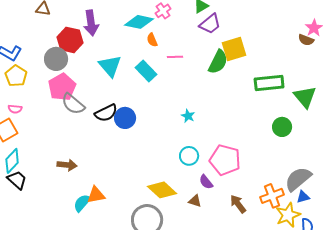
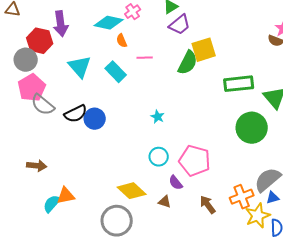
green circle: (282, 127) -> (252, 128), size x1.6

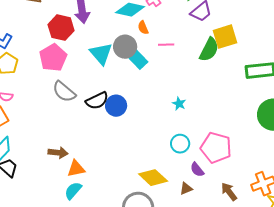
gray circle: (26, 60) -> (125, 47), moved
pink pentagon: (32, 88) -> (53, 58), moved
orange triangle: (66, 196) -> (76, 169), moved
brown triangle: (165, 202) -> (186, 189), turned -40

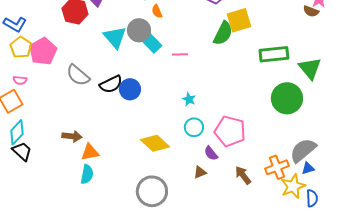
pink line: (166, 45) -> (180, 54), moved
pink pentagon: (53, 58) -> (43, 51), moved
cyan star: (179, 104) -> (189, 99), moved
yellow diamond: (153, 178) -> (155, 143), moved
cyan semicircle: (73, 191) -> (87, 174), turned 150

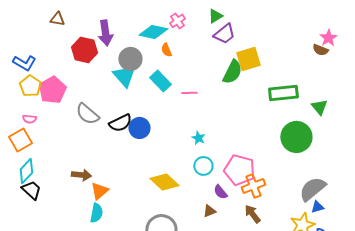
gray circle: (139, 30) -> (130, 59), moved
green triangle: (310, 68) -> (319, 107), size x0.7
orange triangle: (90, 152) -> (99, 191), turned -30
orange cross: (277, 167) -> (253, 186), moved

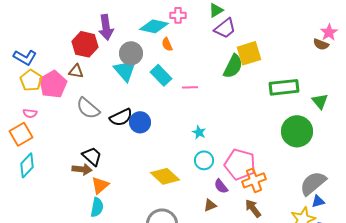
brown triangle: (57, 19) -> (76, 71), moved
pink cross: (177, 21) -> (178, 15), turned 35
black trapezoid: (31, 190) -> (92, 156), moved

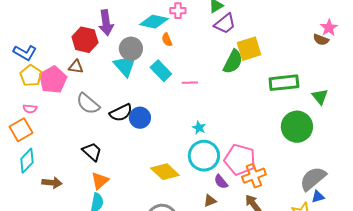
cyan circle: (204, 160) -> (204, 156), size x1.6
brown arrow: (82, 169) -> (52, 183), moved

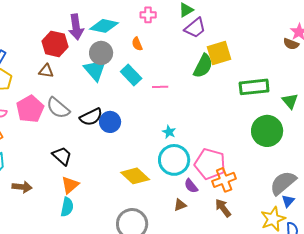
cyan diamond: (154, 22) -> (104, 26), moved
pink pentagon: (53, 80) -> (30, 109), moved
blue triangle: (318, 197) -> (288, 201), turned -32

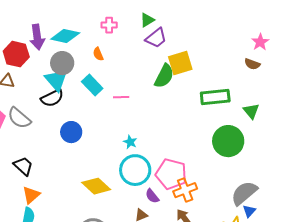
brown semicircle: (291, 44) -> (252, 64), moved
black semicircle: (91, 117) -> (52, 98), moved

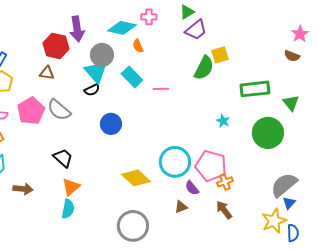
cyan diamond: (65, 36) -> (122, 28), moved
yellow square: (180, 63) -> (220, 55), size x0.7
black semicircle: (52, 98) -> (92, 90), size x0.7
cyan star: (130, 142) -> (223, 121), moved
orange cross: (185, 190) -> (225, 182), size x0.7

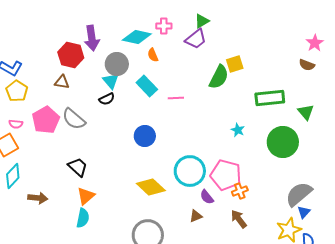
purple trapezoid: (196, 30) -> (196, 39), moved
cyan triangle: (96, 72) -> (111, 81), size x0.7
blue circle: (111, 124) -> (145, 136), moved

